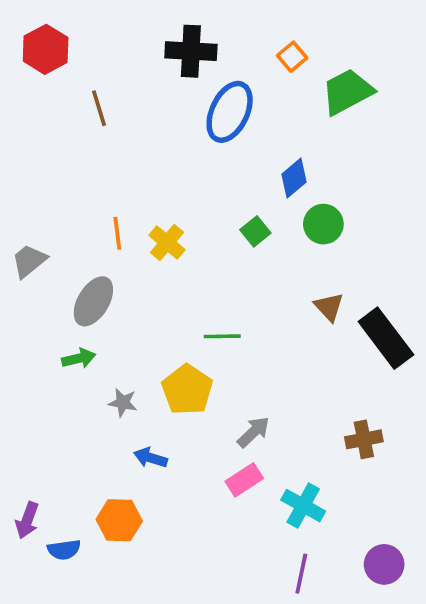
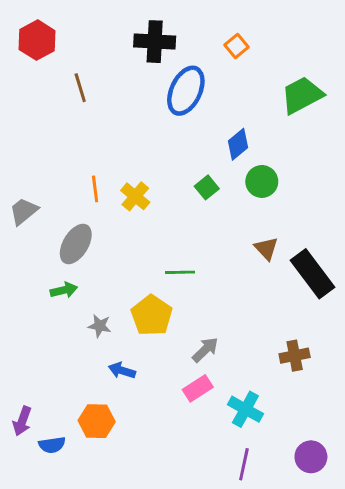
green trapezoid: (347, 92) -> (302, 95), moved

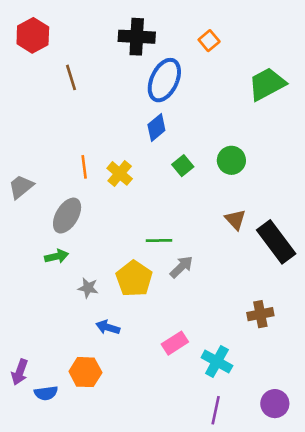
blue diamond: (238, 144) -> (156, 127), moved
gray arrow: (205, 350) -> (181, 267), moved

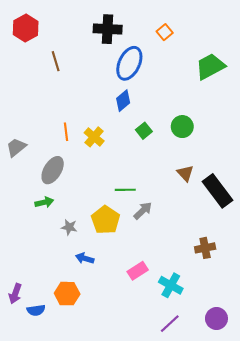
purple line: (216, 410) -> (170, 324), turned 35

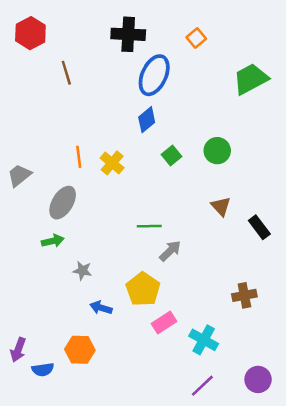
black rectangle: (218, 191) -> (259, 227), size x0.6
yellow pentagon: (105, 220) -> (143, 289), moved

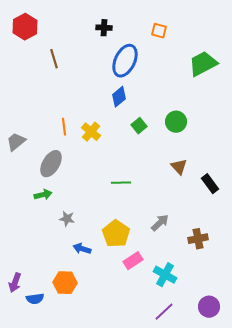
black cross: (128, 34) -> (104, 28), size x0.6
orange square: (196, 38) -> (159, 31), turned -35
gray arrow: (170, 251) -> (160, 223), moved

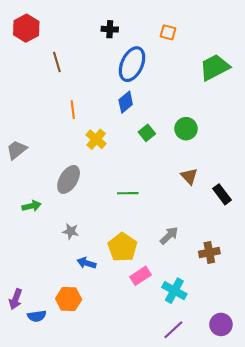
orange line: (64, 127) -> (73, 110), moved
gray ellipse: (51, 164) -> (69, 179), moved
green arrow: (43, 195) -> (31, 206), moved

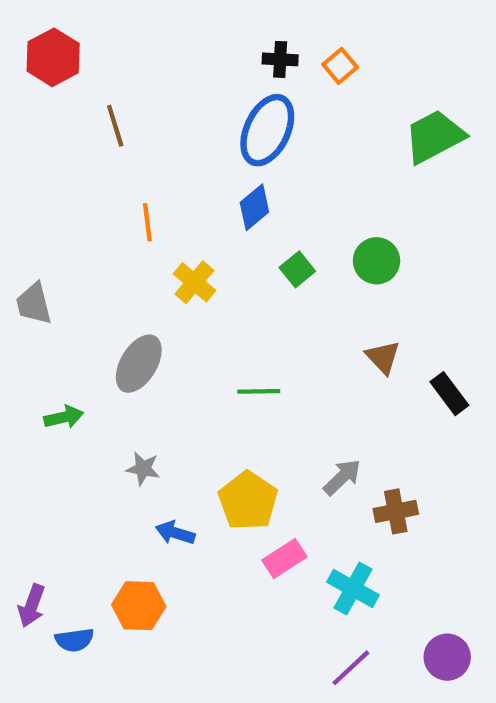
black cross: (110, 29) -> (280, 59), moved
orange square: (168, 32) -> (340, 66), turned 35
gray trapezoid: (17, 150) -> (34, 304), turned -65
brown cross: (209, 253) -> (396, 511), moved

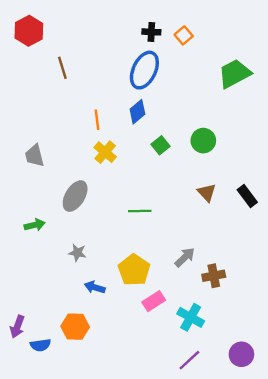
orange line: (147, 222) -> (97, 120), moved
gray trapezoid: (34, 304) -> (35, 156), moved
black rectangle: (449, 394) -> (247, 196), moved

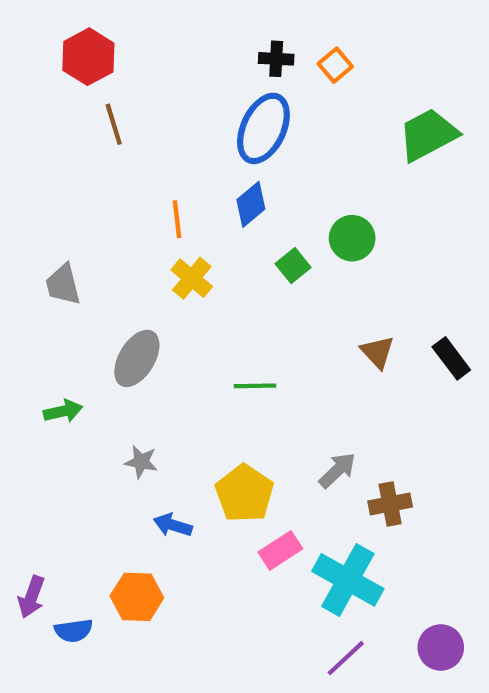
red hexagon: (29, 31) -> (88, 57), moved
green circle: (203, 141) -> (352, 238), moved
cyan cross: (191, 317) -> (348, 580), size x1.4

